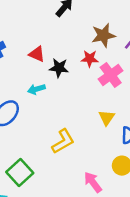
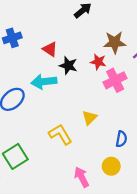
cyan arrow: (36, 89) -> (44, 82), size x1.5
yellow triangle: (107, 118) -> (90, 118), moved
yellow L-shape: (63, 141) -> (60, 134), turned -100

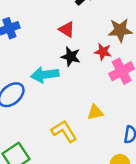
red triangle: (50, 49) -> (67, 29), moved
yellow triangle: (90, 118) -> (95, 112), turned 35

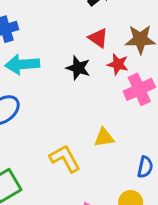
red triangle: (67, 29) -> (98, 38), moved
cyan arrow: (45, 75) -> (22, 64), moved

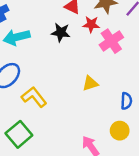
yellow L-shape: (65, 158) -> (34, 97), moved

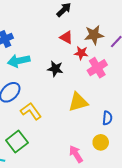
black star: (61, 32) -> (55, 69), moved
yellow triangle: (90, 83) -> (78, 102), size x1.5

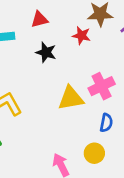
red triangle: (66, 37) -> (39, 19), moved, turned -48
pink cross: (97, 68) -> (102, 86), moved

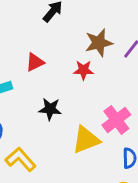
black star: (46, 52) -> (50, 109), moved

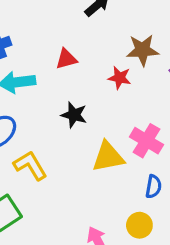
pink cross: (116, 120) -> (147, 141), turned -32

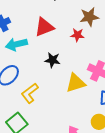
red triangle: (66, 59) -> (44, 27), size x1.5
yellow L-shape: (30, 165) -> (30, 93), turned -90

